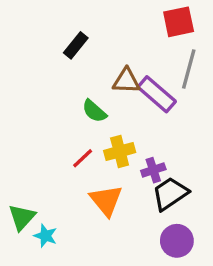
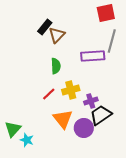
brown triangle: (126, 81) -> (57, 35), moved, turned -48
purple rectangle: (157, 94) -> (93, 56), turned -45
green semicircle: (94, 111) -> (56, 66), turned -133
purple circle: (177, 241) -> (84, 128), moved

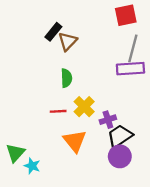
purple rectangle: (93, 56) -> (130, 69), moved
yellow cross: (71, 90) -> (84, 107), turned -30
red line: (49, 94) -> (58, 111), turned 40
purple circle: (84, 128) -> (120, 156), moved

